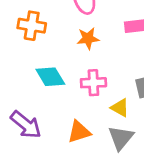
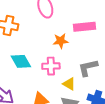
orange star: (88, 38) -> (61, 41), moved

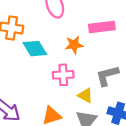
cyan diamond: (21, 61) -> (35, 49), moved

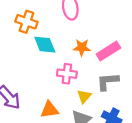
pink rectangle: (102, 27) -> (108, 51), moved, turned -35
yellow triangle: (85, 95) -> (84, 96), turned 32

